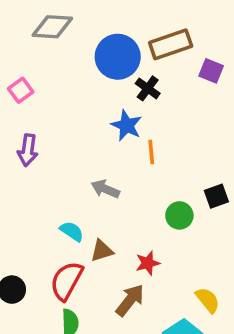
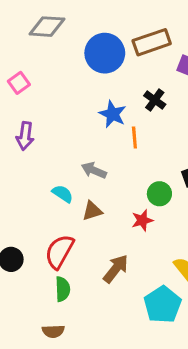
black cross: (148, 88) -> (155, 100), moved
cyan semicircle: (72, 231) -> (63, 194), moved
brown triangle: (102, 251) -> (92, 211), moved
red star: (148, 263) -> (142, 220), moved

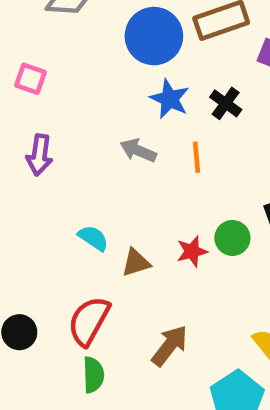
pink square: (19, 83) -> (31, 79), turned -35
blue star: (113, 114) -> (170, 99), moved
gray arrow: (94, 170) -> (138, 150), moved
red star: (142, 220) -> (192, 251), moved

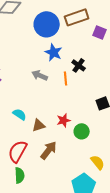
black cross: (226, 103) -> (79, 65), moved
green circle: (232, 238) -> (82, 131), moved
brown arrow: (170, 346) -> (49, 150), moved

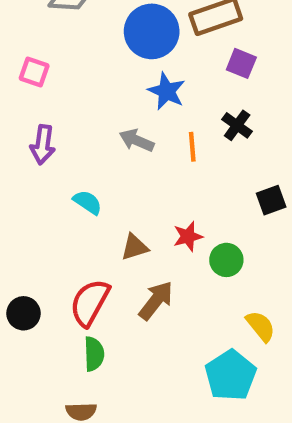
purple square: (100, 32) -> (241, 63), moved
black cross: (79, 65) -> (237, 125), moved
cyan semicircle: (20, 114) -> (88, 202), moved

